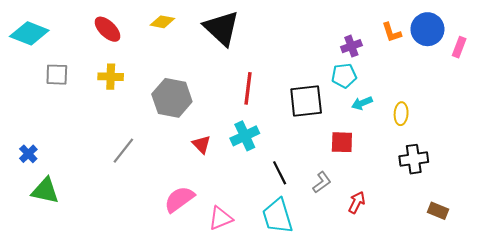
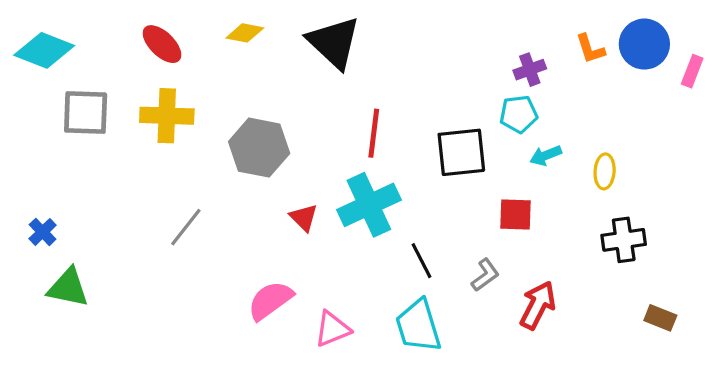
gray square: (57, 75) -> (86, 113), size x1.4
yellow cross: (111, 77) -> (167, 116), size x1.4
cyan cross: (245, 136) -> (369, 205), size x1.4
red arrow: (357, 202) -> (538, 305), size x1.4

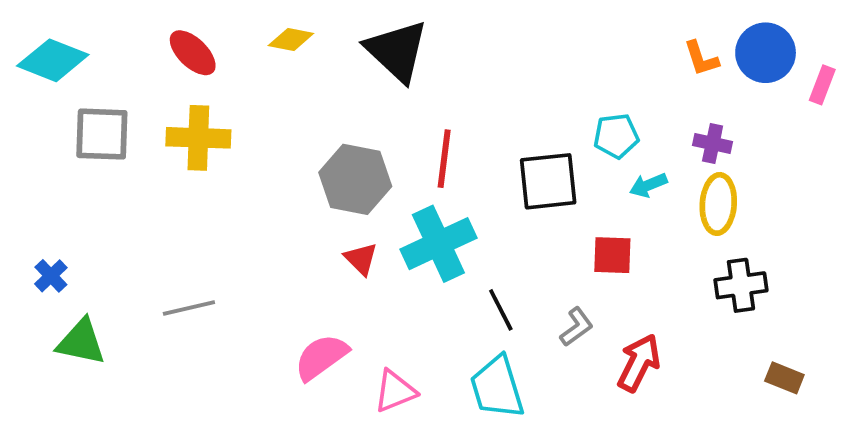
purple cross: (530, 70) -> (713, 143), moved, turned 32
gray hexagon: (259, 148) -> (355, 179), moved
yellow ellipse: (605, 171) -> (718, 204), size x1.4
gray line: (186, 227) -> (189, 308), moved, turned 39

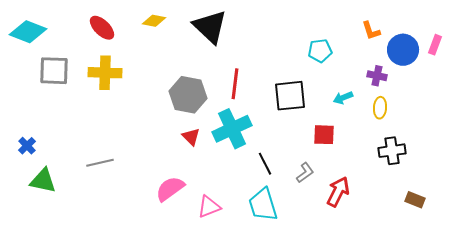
blue circle: (766, 53) -> (403, 50), moved
cyan pentagon: (616, 136) -> (320, 51), moved
yellow ellipse: (718, 204) -> (380, 108), size x0.7

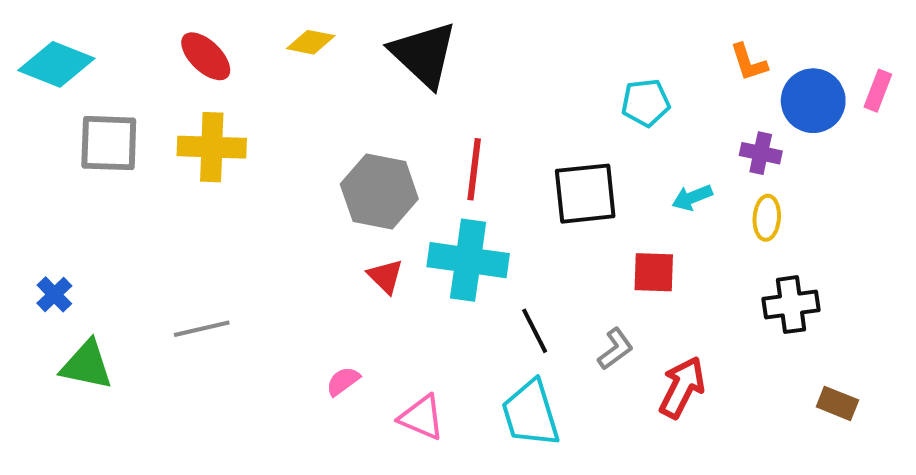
cyan cross: (232, 129) -> (468, 260), turned 33
pink semicircle: (170, 189) -> (343, 381), size x0.6
pink triangle: (209, 207) -> (422, 418), turned 45

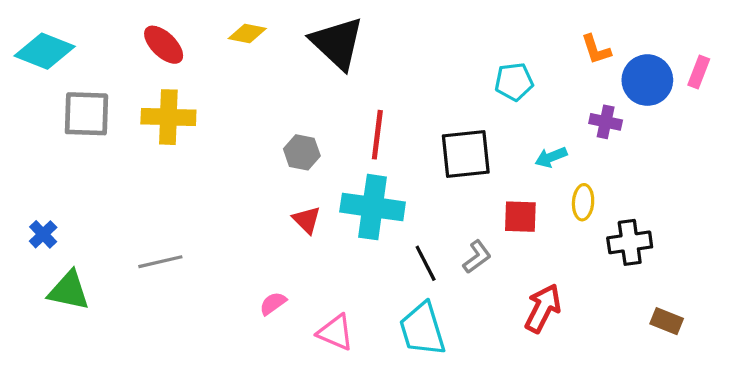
gray hexagon: (379, 192) -> (302, 152), size x0.6
yellow ellipse: (767, 218) -> (583, 202), moved
gray L-shape: (615, 349) -> (477, 257), moved

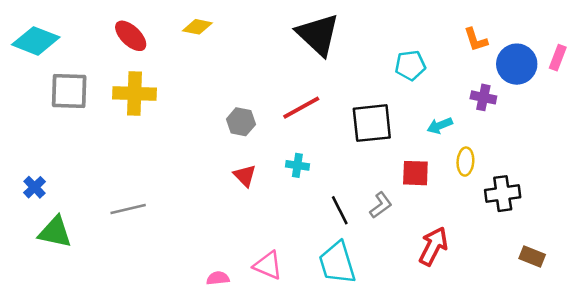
black triangle: (337, 43) -> (318, 35), moved
red line: (377, 135) -> (301, 108), turned 54
cyan cross: (373, 207) -> (297, 165), size x0.5
pink semicircle: (273, 303) -> (218, 278), moved, turned 30

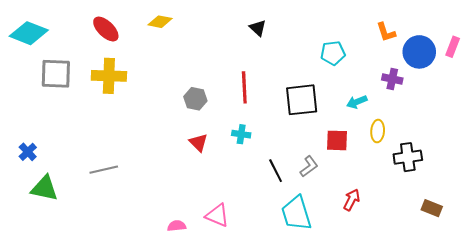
black triangle: (318, 35) -> (258, 28), size x0.5
red line: (301, 108) -> (244, 87), turned -64
red arrow: (433, 246) -> (352, 200), size x0.7
cyan trapezoid: (337, 263) -> (296, 213), moved

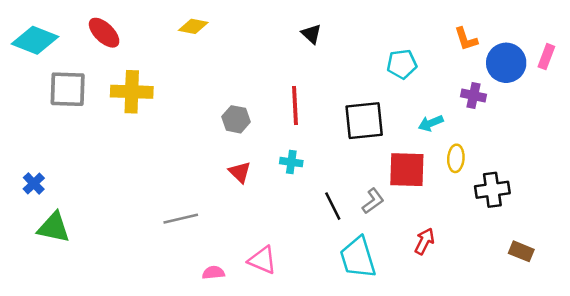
red ellipse: (106, 29) -> (104, 33), moved
red square: (337, 140) -> (407, 170), size x1.4
gray line: (104, 170) -> (181, 219), moved

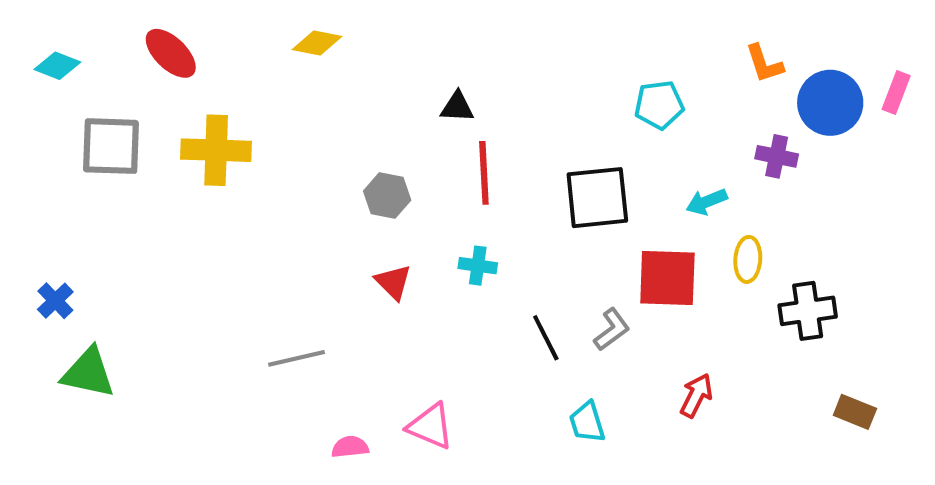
black triangle: (311, 34) -> (457, 107), moved, turned -40
cyan diamond: (35, 40) -> (57, 66), size x0.6
cyan trapezoid: (358, 258) -> (587, 422), size x0.6

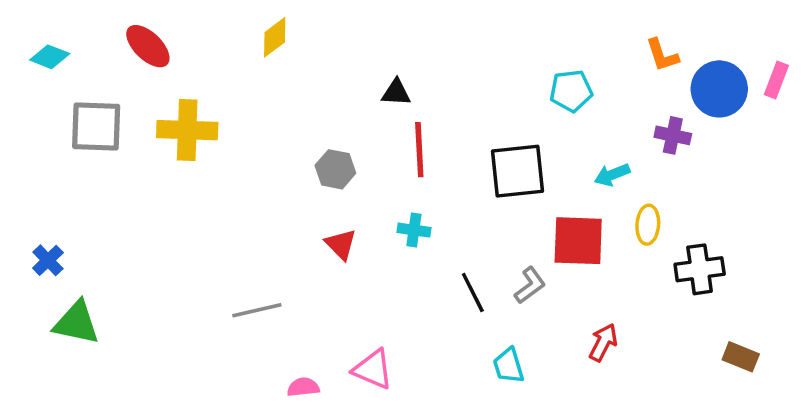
yellow diamond: (317, 43) -> (275, 37), turned -48

